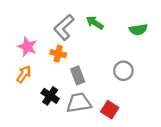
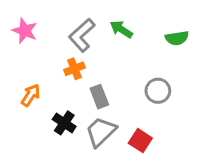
pink star: (27, 47) -> (25, 31), moved
orange cross: (58, 54) -> (74, 69), turned -35
gray trapezoid: (79, 103) -> (101, 132), turned -35

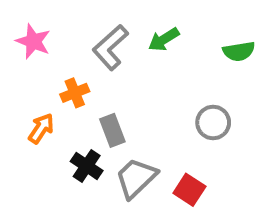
green arrow: (121, 29) -> (164, 39), turned -65
orange cross: (74, 69) -> (75, 93), moved
gray rectangle: (99, 97) -> (112, 130), moved

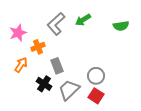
pink star: (33, 41) -> (18, 33), moved, turned 30
gray circle: (213, 122) -> (96, 76), moved

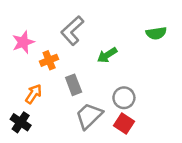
green arrow: (83, 20) -> (107, 55), moved
orange arrow: (21, 65) -> (34, 94), moved
black cross: (44, 84) -> (21, 122), moved

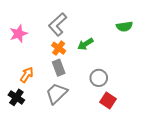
orange cross: (49, 60) -> (59, 48), moved, turned -32
gray trapezoid: (89, 116) -> (57, 93), moved
red square: (124, 124) -> (108, 101), moved

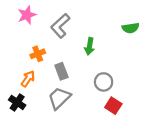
pink star: (18, 34) -> (27, 15), moved
green arrow: (85, 44) -> (90, 46), turned -49
orange cross: (59, 48) -> (38, 54), moved, turned 32

